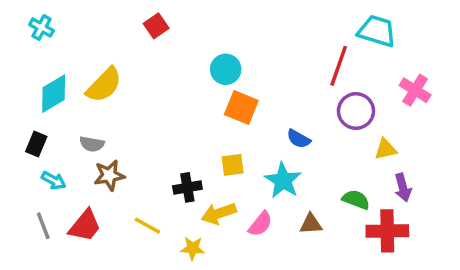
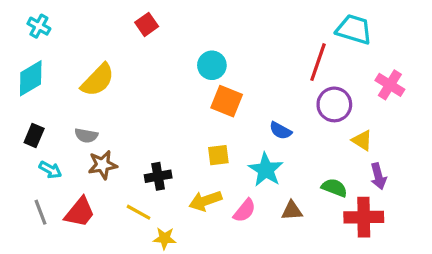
cyan diamond: (54, 94) -> (31, 78), moved
yellow triangle: (386, 149) -> (362, 140), turned 45
black cross: (187, 187) -> (158, 176), moved
yellow star: (193, 248) -> (165, 238), moved

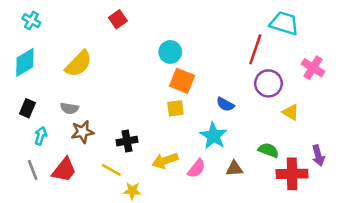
yellow square: (218, 155) -> (175, 108), moved
cyan arrow: (50, 170) -> (41, 136), turned -102
purple arrow: (378, 176) -> (318, 155), moved

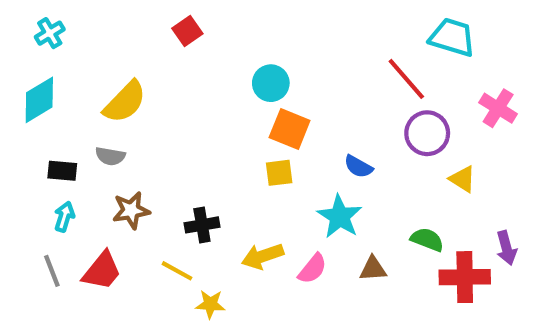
cyan cross: (31, 21) -> (50, 33), turned 30
red line: (255, 49) -> (406, 79), turned -60
black rectangle: (27, 108) -> (62, 171), moved, turned 72
gray semicircle: (69, 108) -> (110, 156), moved

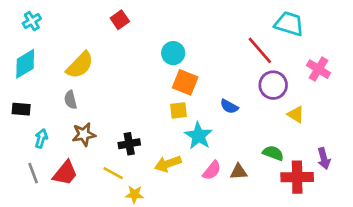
gray semicircle: (110, 156) -> (70, 100), turned 66
black rectangle: (62, 171) -> (21, 109), moved
cyan star: (340, 217) -> (199, 136), moved
pink semicircle: (312, 269) -> (212, 170), moved

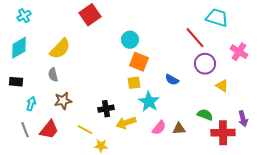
red square: (120, 20) -> (90, 15), size x1.5
black cross: (129, 144) -> (106, 109), moved

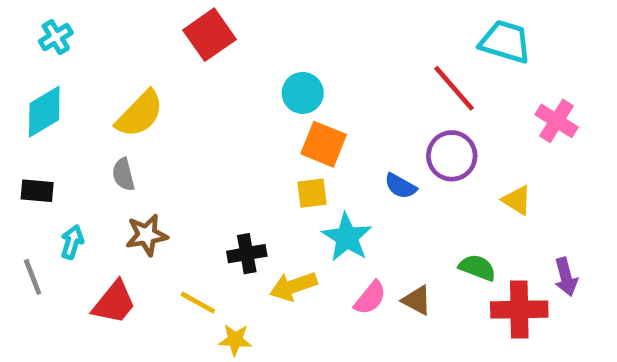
purple circle: (205, 64) -> (452, 156), moved
brown triangle: (179, 129) -> (417, 300), turned 32
gray line: (25, 130) -> (33, 277), moved

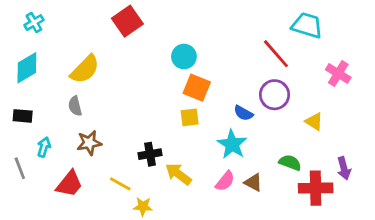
cyan star: (347, 237) -> (232, 144), moved
yellow arrow: (293, 286) -> (178, 174), turned 56

